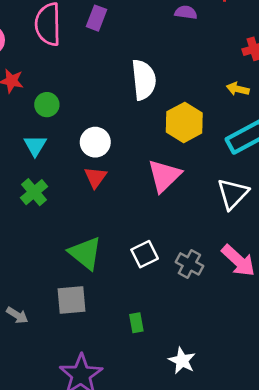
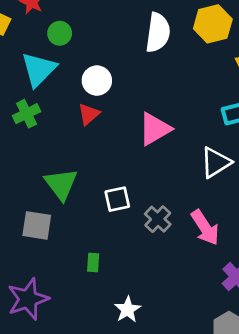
yellow hexagon: (184, 122) -> (213, 24), moved
cyan triangle: (35, 146) -> (39, 69), size x1.6

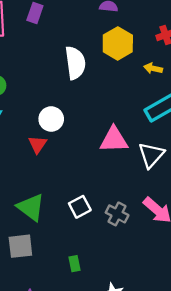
white circle: (97, 81) -> (51, 119), moved
pink triangle: (155, 129) -> (114, 140), moved, turned 44

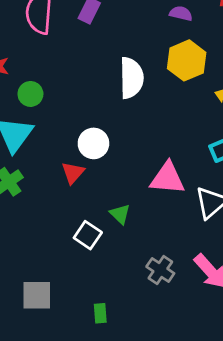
green triangle: (31, 207) -> (120, 214), moved, size x0.6
white square: (80, 207) -> (88, 235), moved, turned -35
green rectangle: (74, 264) -> (100, 313), moved

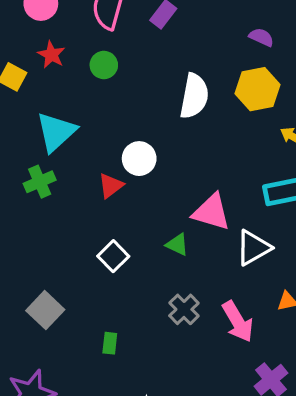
green circle: (30, 94) -> (104, 65), moved
green triangle: (120, 214) -> (177, 245), moved, turned -30
gray square: (37, 295) -> (45, 310), turned 32

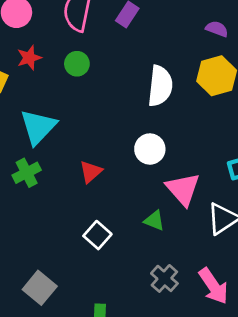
red star: (51, 55) -> (29, 58), turned 30
white circle: (139, 159) -> (150, 149), moved
pink triangle: (211, 212) -> (183, 189), turned 36

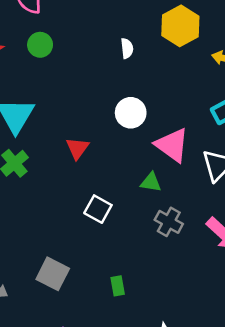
white semicircle: (160, 86) -> (127, 48), size x0.5
gray cross: (164, 278) -> (169, 222), moved

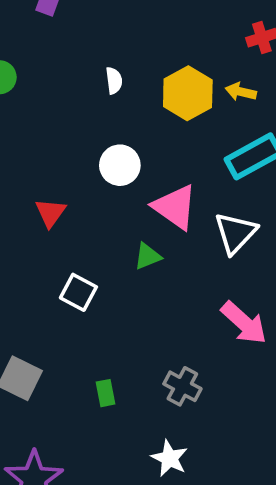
yellow hexagon: (180, 26) -> (188, 93), moved
green triangle: (151, 182) -> (148, 256), turned -30
gray cross: (169, 222) -> (182, 386), moved

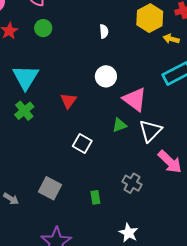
yellow hexagon: (188, 93) -> (150, 18), moved
white triangle: (235, 233) -> (150, 131), moved
gray cross: (182, 386) -> (132, 183), moved

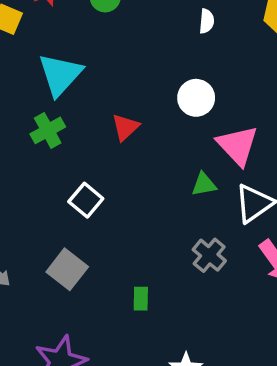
white square: (82, 143) -> (86, 200), moved
gray cross: (132, 183) -> (209, 255), moved

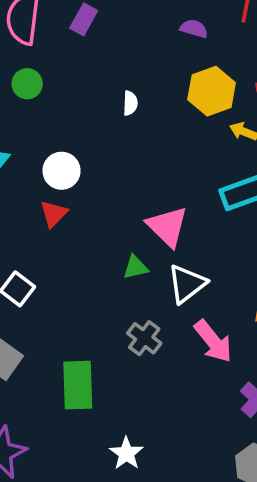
white circle: (196, 98) -> (62, 171), moved
green rectangle: (141, 299) -> (78, 385), size x2.0

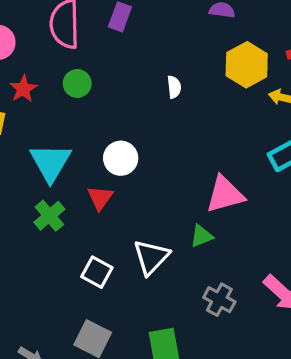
red triangle: (54, 214) -> (100, 198), moved
pink triangle: (167, 226) -> (225, 194), turned -51
white triangle: (187, 284) -> (151, 257), moved

